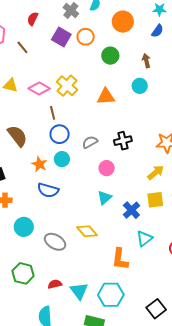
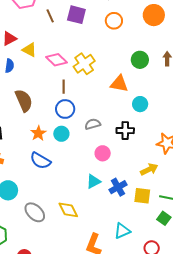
purple square: (61, 37) -> (76, 15), moved, turned -30
green circle: (110, 56) -> (140, 60), moved
cyan circle: (140, 86) -> (140, 104), moved
blue cross: (131, 210) -> (118, 187), moved

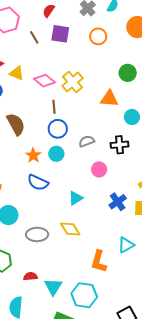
cyan triangle: (93, 181) -> (76, 198), moved
gray ellipse: (35, 212) -> (37, 234), turned -40

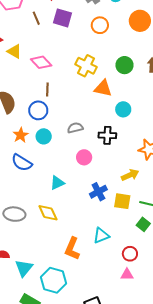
yellow cross: (72, 82) -> (86, 66), moved, turned -30
blue circle: (58, 129) -> (38, 110), moved

